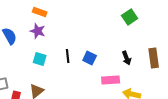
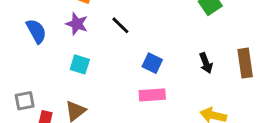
black line: (68, 56) -> (120, 25), moved, turned -40
pink rectangle: (111, 80) -> (152, 95), moved

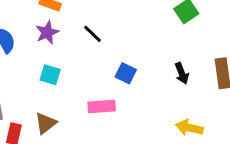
purple star: (77, 24) -> (47, 32), turned 30
pink rectangle: (152, 95) -> (102, 107), moved

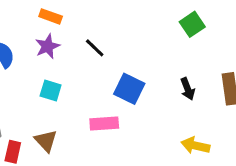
blue square: (126, 73) -> (129, 89), size x1.4
brown triangle: (46, 123) -> (46, 141), turned -35

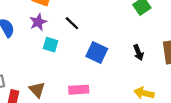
cyan square: (51, 90) -> (51, 45), moved
pink rectangle: (104, 123) -> (79, 90), moved

